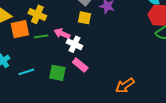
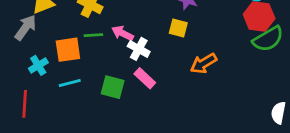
yellow square: (84, 18) -> (178, 28), moved
orange square: (20, 29) -> (68, 50), moved
orange arrow: (125, 85) -> (204, 63), moved

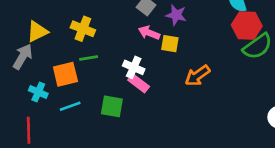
pink arrow: (123, 33) -> (149, 33), moved
cyan cross: (38, 65) -> (38, 92), turned -30
pink rectangle: (145, 78) -> (139, 83), moved

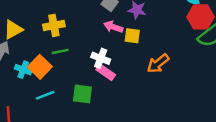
yellow cross: (83, 29) -> (54, 25), turned -30
orange square: (65, 74) -> (40, 67), turned -30
cyan cross: (38, 92) -> (23, 70), moved

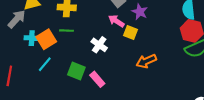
cyan cross: (23, 70) -> (32, 38), turned -32
pink rectangle: (106, 72) -> (97, 79), moved
cyan line: (45, 95) -> (45, 64), turned -42

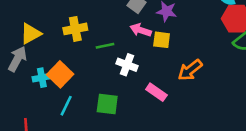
green line: (66, 31) -> (105, 46), moved
pink rectangle: (97, 79) -> (156, 92), moved

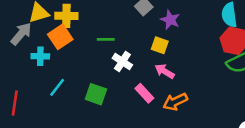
yellow cross: (75, 29) -> (66, 16), moved
pink arrow: (141, 30) -> (165, 71), moved
orange arrow: (190, 70) -> (175, 102), moved
orange square: (60, 74) -> (60, 37), moved

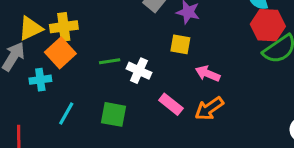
green line: (106, 39) -> (110, 61), moved
pink arrow: (165, 71) -> (208, 74), moved

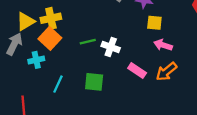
yellow square: (180, 44) -> (154, 23), moved

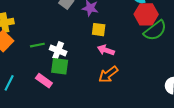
pink rectangle: (137, 71) -> (44, 81), moved
green square: (94, 82) -> (60, 66), moved

